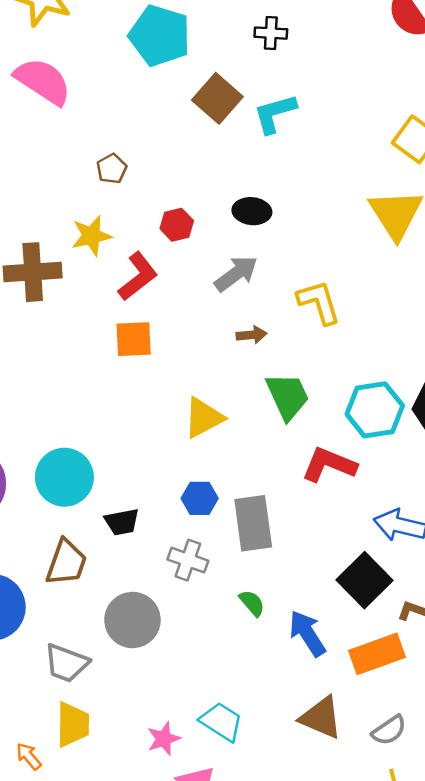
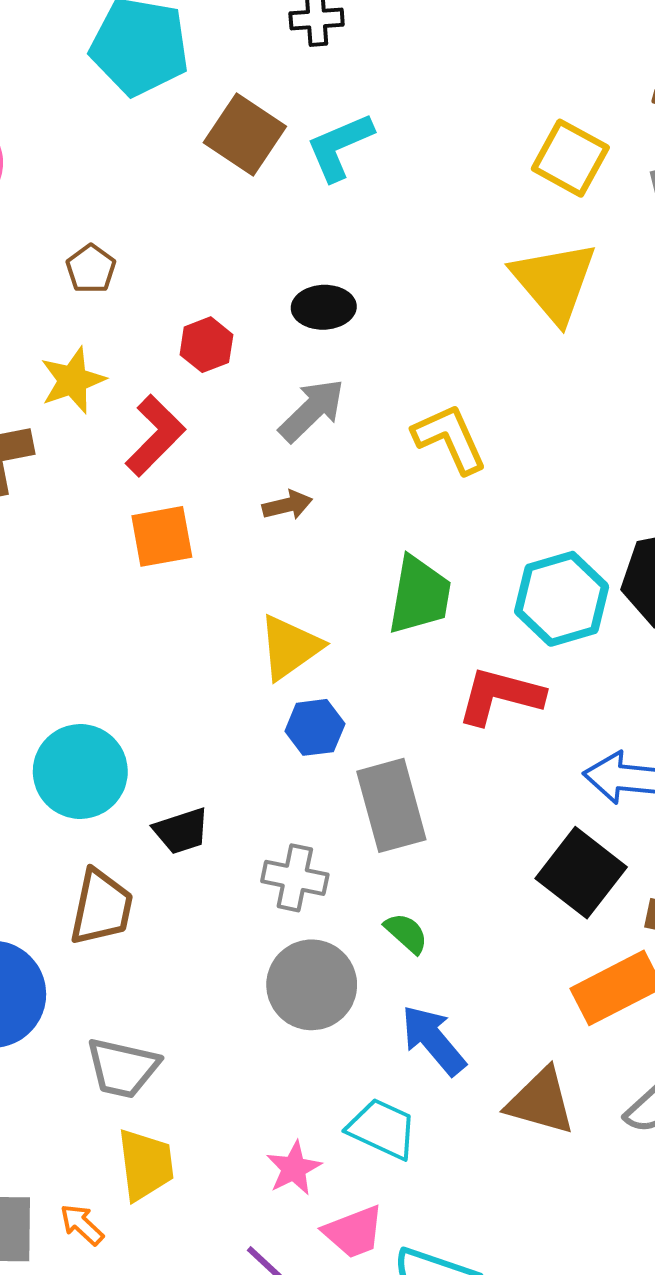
brown arrow: (252, 335) -> (287, 505), moved
green trapezoid: (288, 396) -> (419, 595), turned 42
blue hexagon: (200, 498) -> (315, 727), moved
gray circle: (132, 620) -> (312, 985), moved
blue arrow: (307, 633) -> (433, 1040), moved

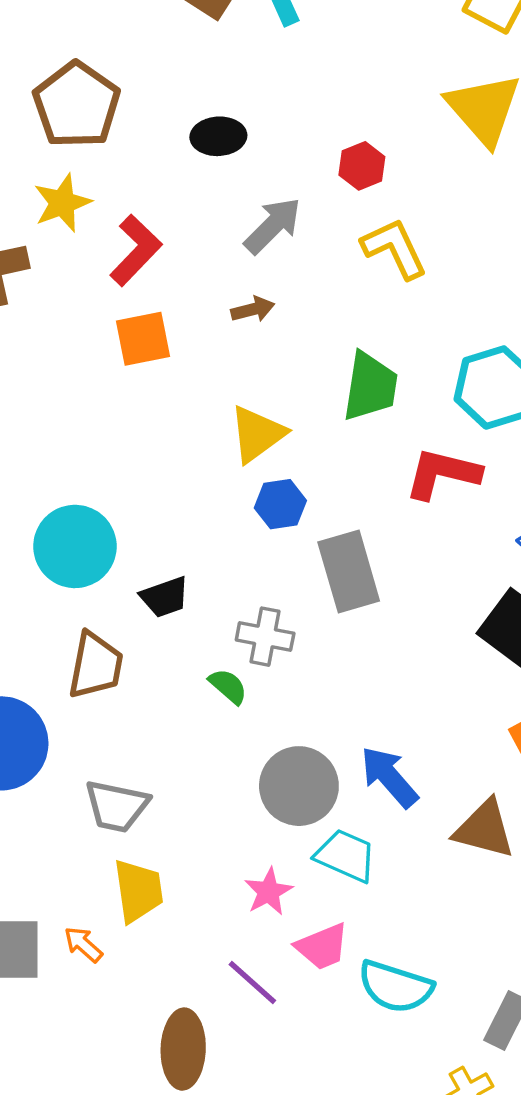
brown pentagon: (91, 269) -> (77, 105), size x2.0
black ellipse: (324, 307) -> (218, 136), moved
red hexagon: (206, 345) -> (362, 166), moved
green semicircle: (406, 933) -> (228, 686), moved
gray circle: (312, 985) -> (299, 786), moved

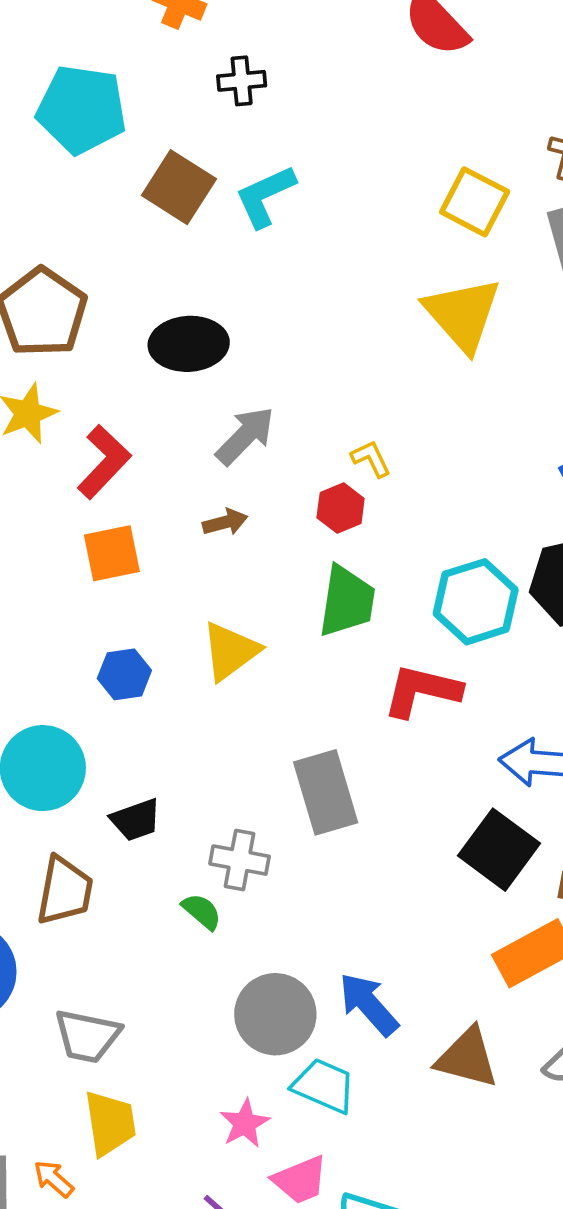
black ellipse: (218, 136) -> (189, 344), size x1.4
red hexagon: (362, 166) -> (341, 508), moved
yellow L-shape: (394, 248) -> (371, 459), size x0.6
blue hexagon: (280, 504) -> (124, 674), moved

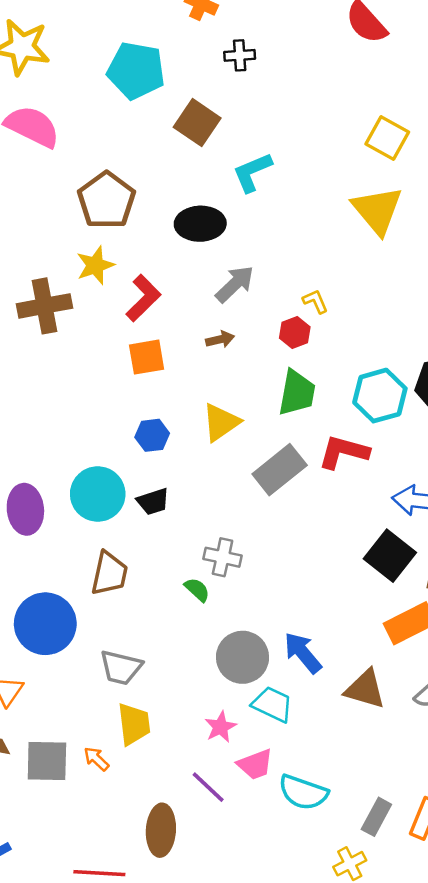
cyan L-shape: (265, 196) -> (252, 172), moved
gray rectangle: (326, 792) -> (280, 470), moved, turned 66
black trapezoid: (136, 820) -> (153, 502), moved

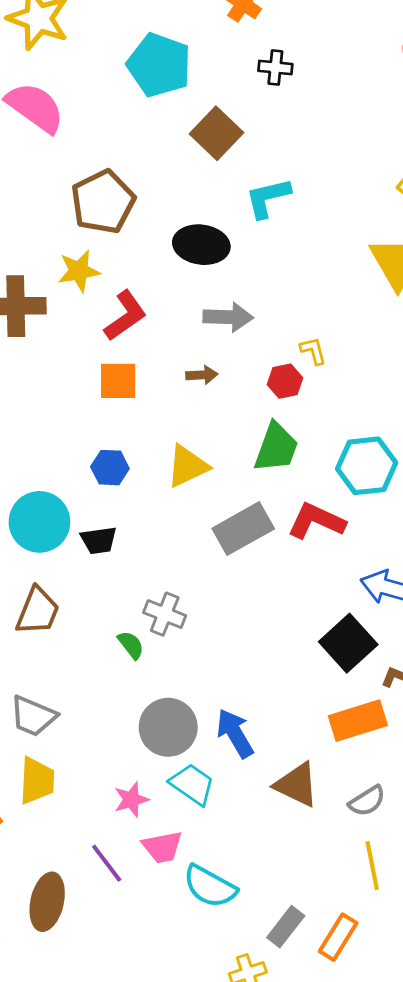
gray arrow: (235, 284) -> (228, 317), turned 36

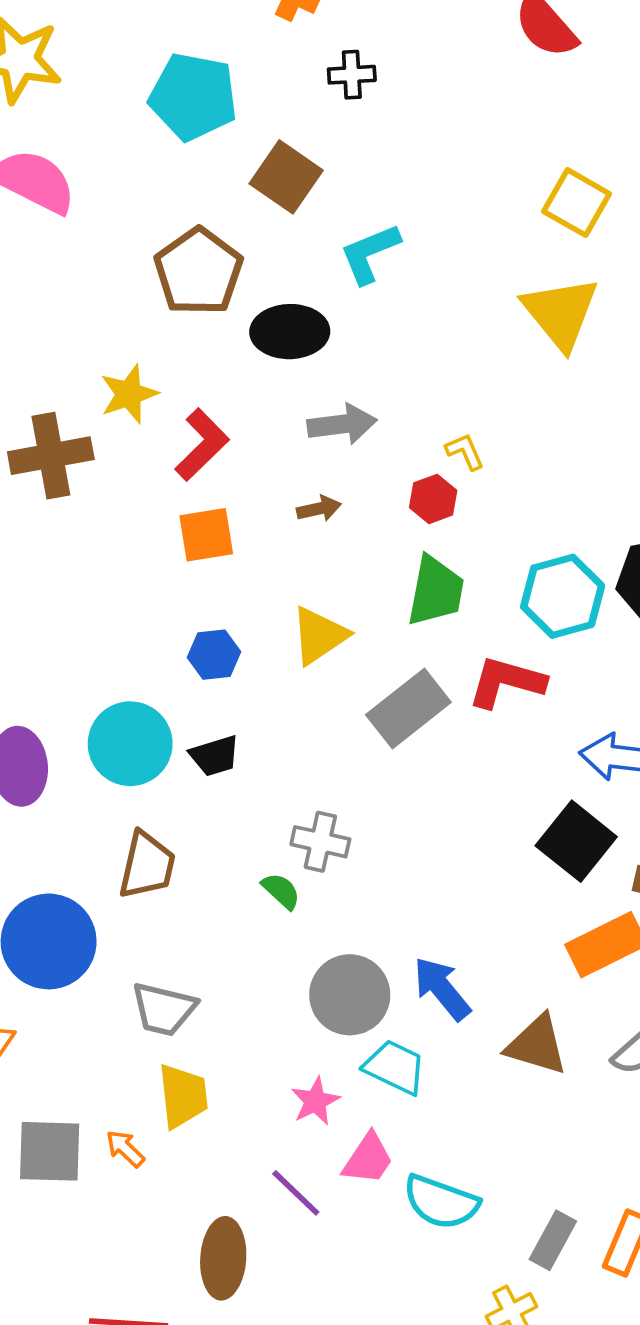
brown pentagon: (103, 202) -> (198, 272), moved
pink trapezoid: (162, 847) -> (368, 1159), turned -36

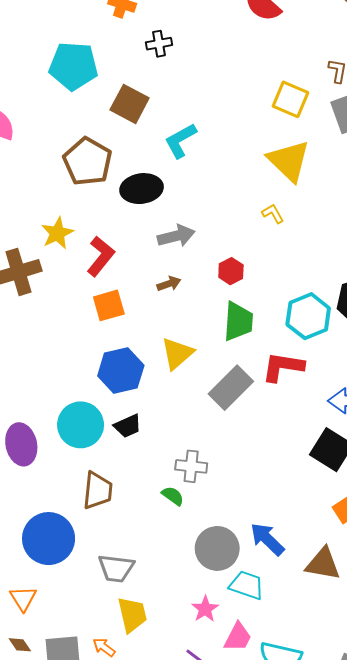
yellow L-shape: (465, 451) -> (273, 214), moved
blue hexagon: (214, 655) -> (121, 371), size x1.6

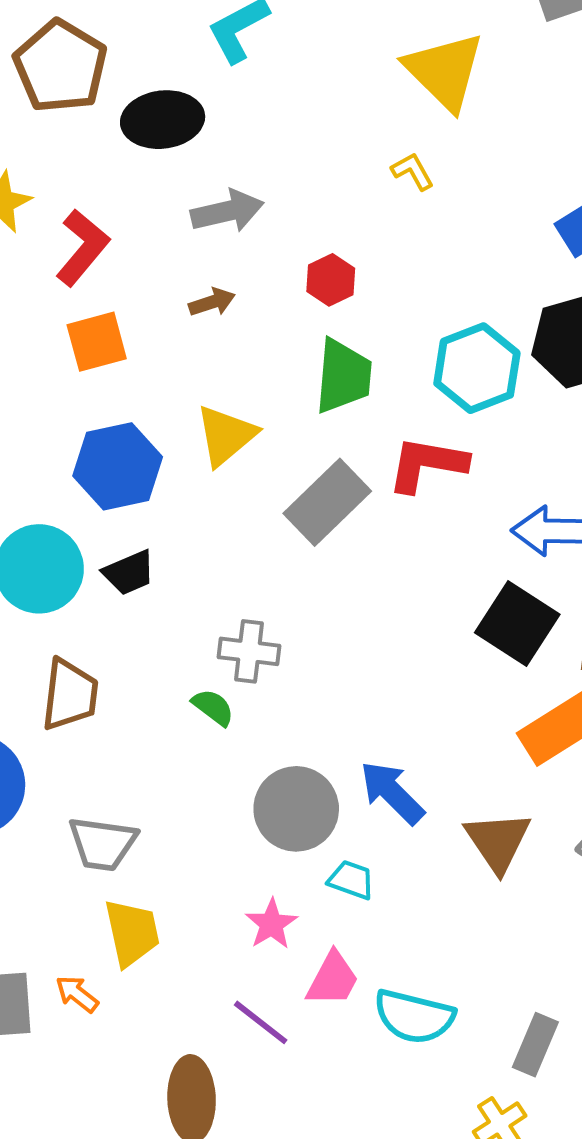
brown triangle: (323, 564) -> (498, 842), turned 45
cyan trapezoid: (247, 585) -> (351, 880), size x0.7

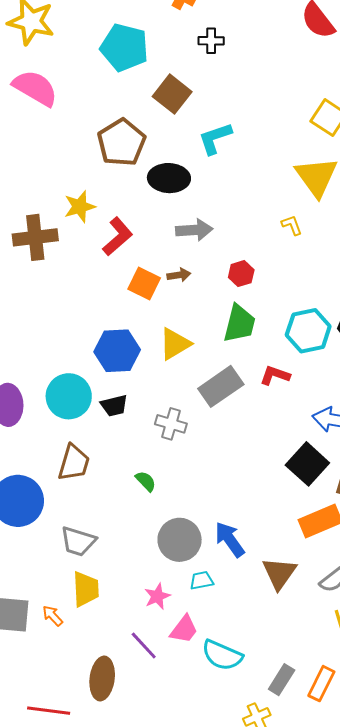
orange square: (97, 342) -> (144, 284), moved, turned 32
red L-shape: (427, 464) -> (275, 375), size x0.7
gray cross: (249, 651) -> (171, 424), moved
cyan trapezoid: (351, 880) -> (202, 581), turned -40

